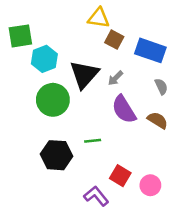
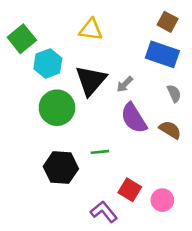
yellow triangle: (99, 18) -> (91, 30), moved
green square: (20, 36) -> (22, 39), turned -30
brown square: (114, 40) -> (168, 22), moved

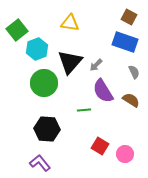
green line: (100, 152) -> (84, 110), moved
purple L-shape: (104, 212) -> (40, 163), moved

